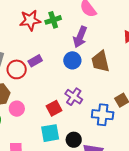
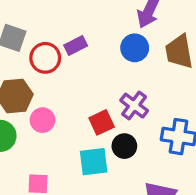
black circle: (74, 140) -> (124, 146), moved

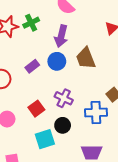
purple rectangle: (76, 46) -> (32, 66), moved
red square: (102, 122) -> (36, 109), moved

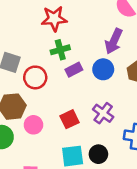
green cross: (31, 23) -> (60, 50), moved
black circle: (63, 125) -> (98, 154), moved

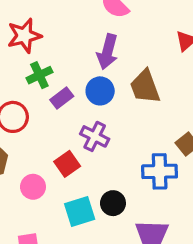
purple cross: (103, 113) -> (95, 136), moved
pink circle: (33, 125) -> (33, 187), moved

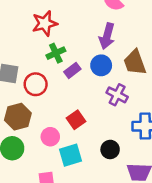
purple cross: (95, 136) -> (117, 95), moved
cyan square: (80, 212) -> (70, 155), moved

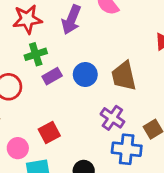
purple arrow: (107, 36) -> (71, 20), moved
purple cross: (117, 95) -> (112, 118), moved

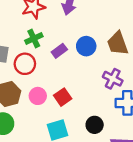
green cross: (36, 54) -> (34, 39), moved
pink circle: (18, 148) -> (38, 96), moved

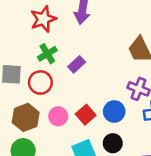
blue circle: (86, 46) -> (114, 112), moved
black circle: (95, 125) -> (113, 143), moved

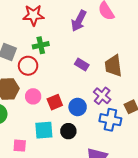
red star: (43, 19) -> (33, 15), moved
purple rectangle: (77, 64) -> (82, 65), moved, turned 56

